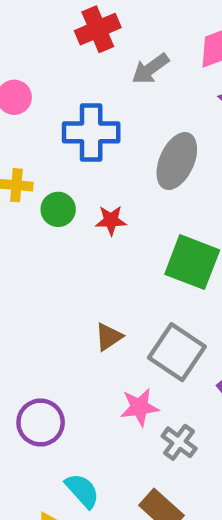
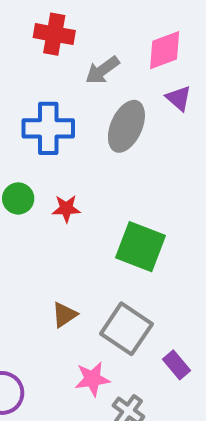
red cross: (98, 29) -> (54, 34), turned 33
gray ellipse: (177, 161) -> (126, 126), moved

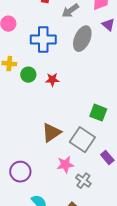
green square: (140, 247) -> (98, 113), moved, size x0.7
brown triangle: (64, 315) -> (51, 133), size x1.5

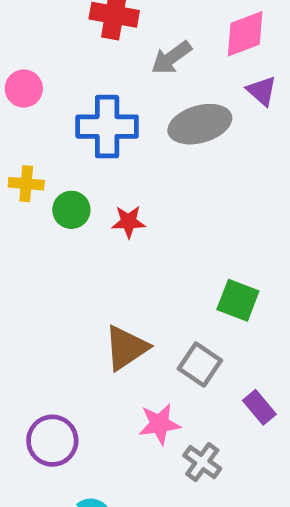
gray ellipse: (82, 39) -> (200, 124), turned 50
gray square: (82, 140) -> (200, 364), size x0.7

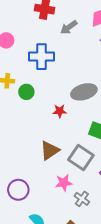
gray ellipse: (200, 124) -> (84, 92), moved
red star: (128, 222) -> (60, 111), moved
gray square: (200, 364) -> (81, 157), size x1.4

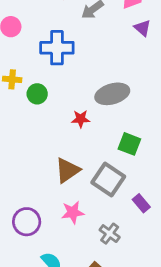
pink star: (64, 183) -> (73, 212), moved

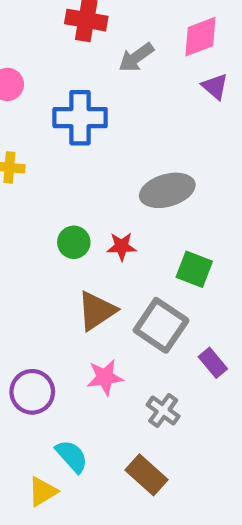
green circle: (37, 94) -> (74, 242), moved
red star: (81, 119) -> (122, 246), moved

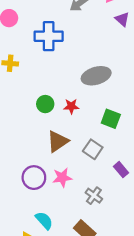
gray square: (161, 325) -> (93, 149), size x0.7
purple circle: (32, 392) -> (34, 178), moved

